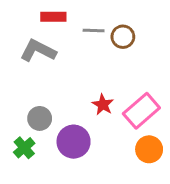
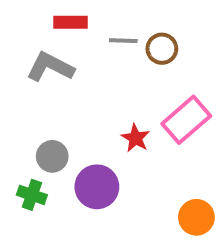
pink rectangle: (141, 111) -> (186, 120), moved
green cross: (24, 148) -> (32, 195), turned -30
orange circle: (149, 149) -> (196, 217), moved

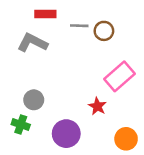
red star: (135, 138) -> (97, 106), moved
purple circle: (97, 187) -> (66, 134), moved

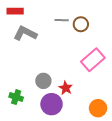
red rectangle: (45, 14) -> (15, 11), moved
gray circle: (34, 100) -> (43, 81), moved
red star: (97, 106) -> (66, 88), moved

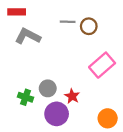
green cross: (16, 97) -> (26, 97), moved

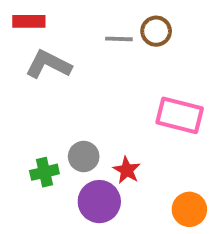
brown circle: (89, 26) -> (156, 31), moved
pink rectangle: (102, 65) -> (180, 115), turned 55
green cross: (26, 97) -> (44, 172), turned -32

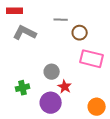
brown circle: (156, 31) -> (80, 33), moved
gray circle: (84, 156) -> (52, 72), moved

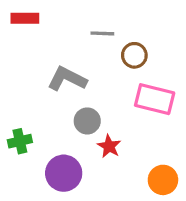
gray L-shape: (25, 33) -> (67, 79), moved
green cross: (23, 88) -> (20, 141), moved
purple circle: (51, 103) -> (64, 173), moved

